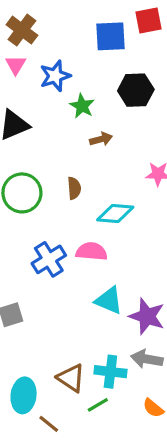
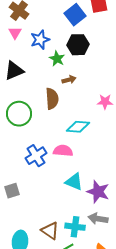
blue square: (110, 36) -> (75, 15), turned -35
black hexagon: (136, 90) -> (78, 45), moved
brown semicircle: (74, 188) -> (52, 99), moved, size x1.5

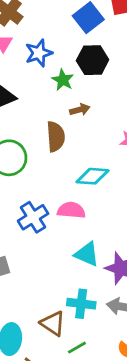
cyan cross: (75, 227) -> (81, 304), moved

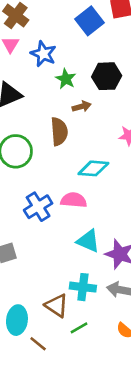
blue star: (39, 53) -> (43, 54), turned -30
black hexagon: (93, 60) -> (107, 76), moved

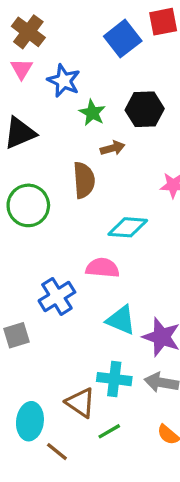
blue cross: (38, 207) -> (57, 296), moved

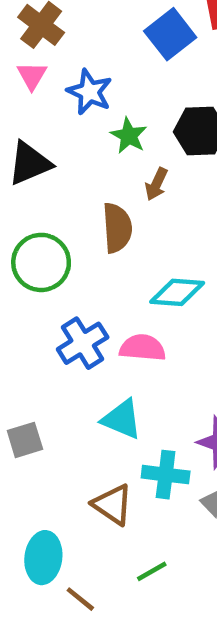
brown arrow: (113, 148) -> (156, 184), turned 130
blue cross: (57, 296) -> (83, 343), moved
cyan triangle: (121, 320) -> (122, 419), moved
cyan cross: (114, 379) -> (166, 475), moved
brown triangle: (81, 403) -> (113, 505), moved

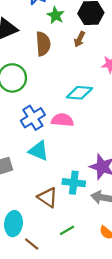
brown arrow: (156, 184) -> (79, 39), moved
brown semicircle: (117, 228) -> (43, 44), moved
cyan triangle: (122, 419) -> (39, 151), moved

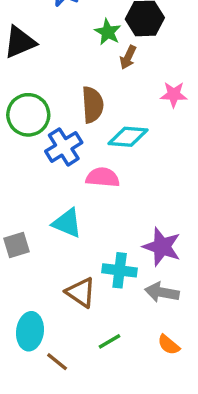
green star: (56, 15) -> (108, 32), moved
brown semicircle: (43, 44) -> (93, 105), moved
blue cross: (33, 118) -> (64, 147), moved

